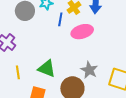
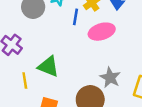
green triangle: (47, 69) -> (48, 66), moved

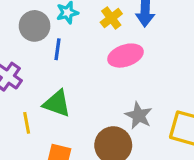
blue line: (76, 17) -> (58, 49), moved

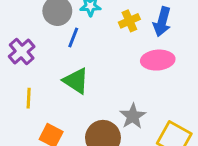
pink ellipse: (125, 56) -> (158, 60), moved
green triangle: (57, 104) -> (76, 81), moved

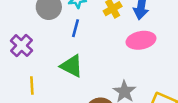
blue line: (73, 37) -> (76, 28), moved

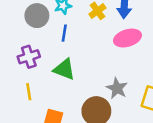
purple cross: (21, 46) -> (29, 57), moved, turned 35

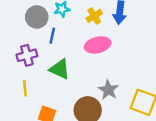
blue line: (64, 33) -> (52, 36), moved
pink ellipse: (127, 38) -> (98, 45), moved

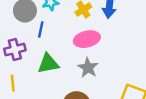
green triangle: (60, 69) -> (48, 64), turned -35
gray star: (108, 90) -> (88, 68), moved

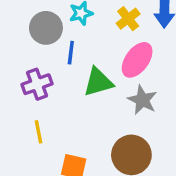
pink ellipse: (87, 39) -> (137, 60), turned -35
green triangle: (48, 64) -> (98, 82), moved

